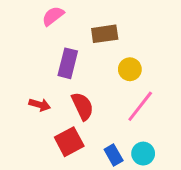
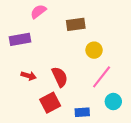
purple rectangle: (68, 63) -> (20, 39), moved, turned 66
cyan circle: (143, 154) -> (113, 102), moved
blue rectangle: (114, 155) -> (82, 112), turned -64

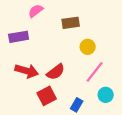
red arrow: (29, 76) -> (27, 71), size x1.6
red semicircle: (60, 77) -> (56, 72), turned 78
blue rectangle: (82, 112) -> (77, 105), turned -56

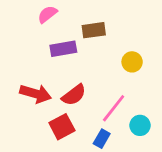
purple rectangle: (19, 37) -> (63, 49), moved
yellow circle: (88, 47) -> (132, 62), moved
pink line: (95, 72) -> (114, 108), moved

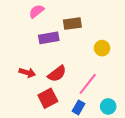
red arrow: (36, 94) -> (27, 73), size x0.7
cyan circle: (140, 125) -> (108, 106), moved

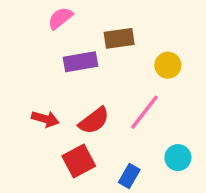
yellow circle: (102, 48) -> (168, 65), moved
pink line: (88, 84) -> (144, 112), moved
cyan circle: (108, 106) -> (178, 158), moved

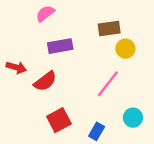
brown rectangle: (119, 38) -> (109, 29), moved
red arrow: (45, 119) -> (16, 67), moved
red semicircle: (94, 121) -> (45, 81), moved

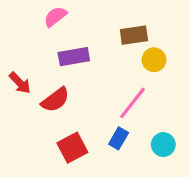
red arrow: (16, 67) -> (20, 83), turned 30
blue rectangle: (97, 131) -> (119, 138), moved

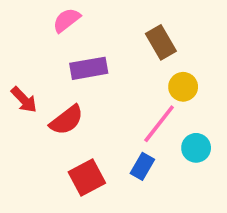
brown rectangle: (134, 35) -> (161, 42), turned 68
yellow circle: (154, 60) -> (183, 87), moved
cyan circle: (163, 145) -> (196, 148), moved

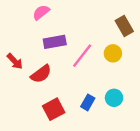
brown rectangle: (161, 42) -> (124, 26), moved
pink line: (159, 124) -> (82, 56), moved
cyan circle: (196, 148) -> (114, 98), moved

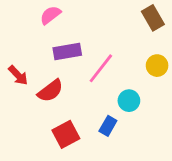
brown rectangle: (124, 26) -> (153, 18), moved
yellow circle: (113, 53) -> (157, 66), moved
cyan circle: (114, 98) -> (129, 101), moved

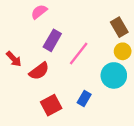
brown rectangle: (153, 18) -> (119, 27), moved
purple rectangle: (67, 52) -> (52, 40), turned -50
cyan circle: (129, 101) -> (114, 75), moved, size x1.5

